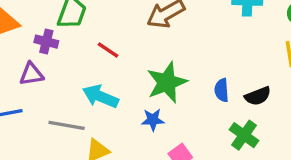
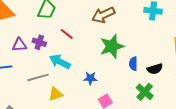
purple cross: (46, 42) -> (39, 42), moved
green star: (167, 82) -> (112, 46), moved
gray line: (67, 125) -> (38, 77), turned -30

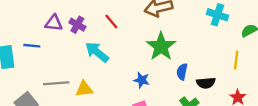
green star: (112, 46) -> (161, 46), turned -30
gray line: (38, 77) -> (56, 83), moved
blue star: (90, 78) -> (142, 80), moved

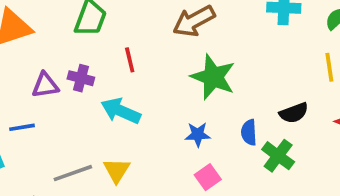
red line: (111, 21) -> (130, 60), turned 42
blue semicircle: (182, 72) -> (249, 132), moved
yellow triangle: (84, 89) -> (117, 170), turned -36

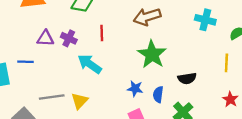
black semicircle: (294, 113) -> (187, 78), moved
blue semicircle: (249, 132) -> (158, 94), moved

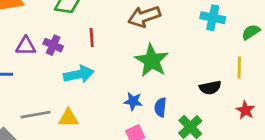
cyan arrow: (90, 64) -> (79, 74), turned 135
black semicircle: (187, 78) -> (210, 88), moved
yellow triangle: (80, 101) -> (68, 118), turned 48

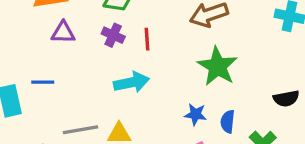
purple cross: (53, 45) -> (113, 35), moved
purple triangle: (26, 46) -> (63, 32), moved

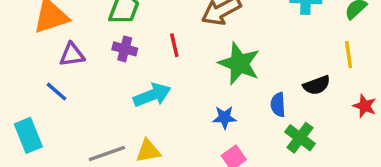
red line: (147, 39) -> (174, 45), moved
blue line: (43, 82) -> (57, 92), moved, turned 50
blue semicircle: (228, 122) -> (278, 105), moved

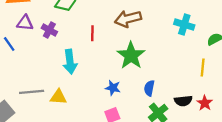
purple cross: (125, 49) -> (49, 30), moved
black semicircle: (317, 85) -> (183, 101), moved
cyan arrow: (152, 95) -> (70, 62), turned 90

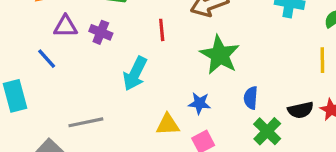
cyan arrow: (70, 62) -> (135, 74), turned 40
yellow triangle: (58, 97) -> (168, 124), moved

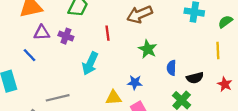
green star: (220, 55) -> (148, 49), size x0.7
blue semicircle: (251, 98) -> (171, 68), moved
black semicircle: (301, 110) -> (195, 78), moved

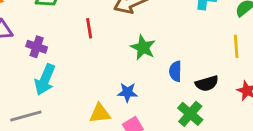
purple cross: (66, 36) -> (37, 47), moved
cyan arrow: (90, 64) -> (45, 80), moved

